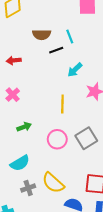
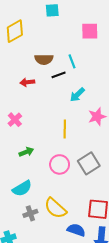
red arrow: (14, 60) -> (27, 82), moved

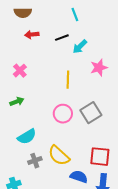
brown semicircle: (44, 59) -> (23, 13), moved
black line: (59, 75) -> (62, 38), moved
green arrow: (26, 152) -> (17, 102), moved

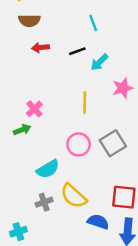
pink cross: (20, 71) -> (34, 109), moved
cyan semicircle: (27, 137) -> (48, 169), moved

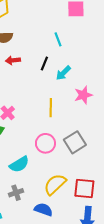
black line: (77, 51) -> (44, 64), turned -48
yellow semicircle: (74, 196) -> (55, 184), moved, turned 95
blue semicircle: (98, 222) -> (43, 210), moved

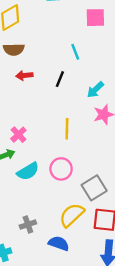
cyan arrow: (63, 73) -> (95, 90), moved
gray square: (75, 142) -> (94, 188), moved
cyan semicircle: (19, 164) -> (28, 171), moved

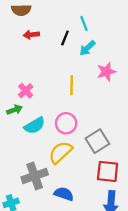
cyan line: (75, 52) -> (84, 23), moved
cyan arrow: (95, 90) -> (87, 48), moved
yellow semicircle: (72, 215) -> (60, 152), moved
gray cross: (28, 225) -> (35, 176), size x1.6

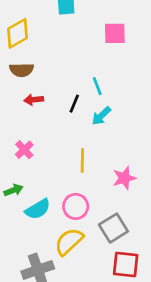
pink star: (106, 72) -> (124, 178), moved
pink cross: (26, 91) -> (24, 150), moved

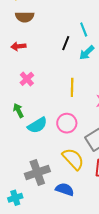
red arrow: (34, 100) -> (18, 46), moved
green arrow: (13, 190) -> (18, 111), turned -96
yellow semicircle: (69, 242) -> (73, 159), moved, turned 90

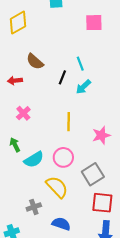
brown semicircle: (25, 17) -> (35, 62), moved, turned 42
yellow semicircle: (73, 159) -> (57, 187), moved
gray cross: (37, 173) -> (34, 207), size x0.6

